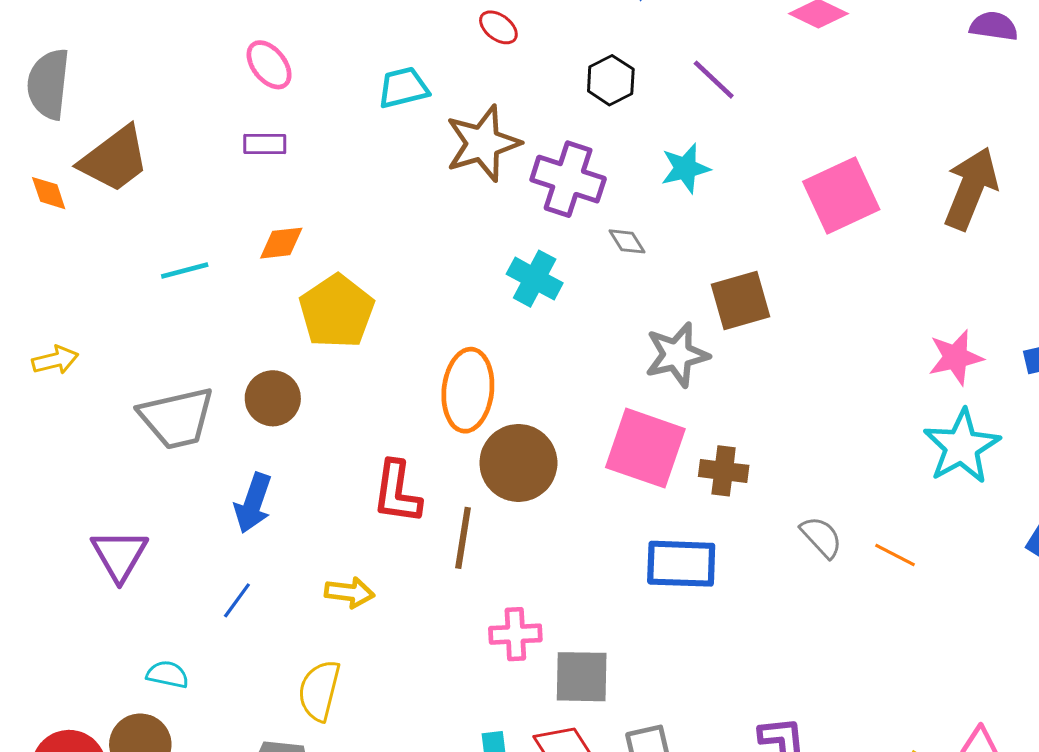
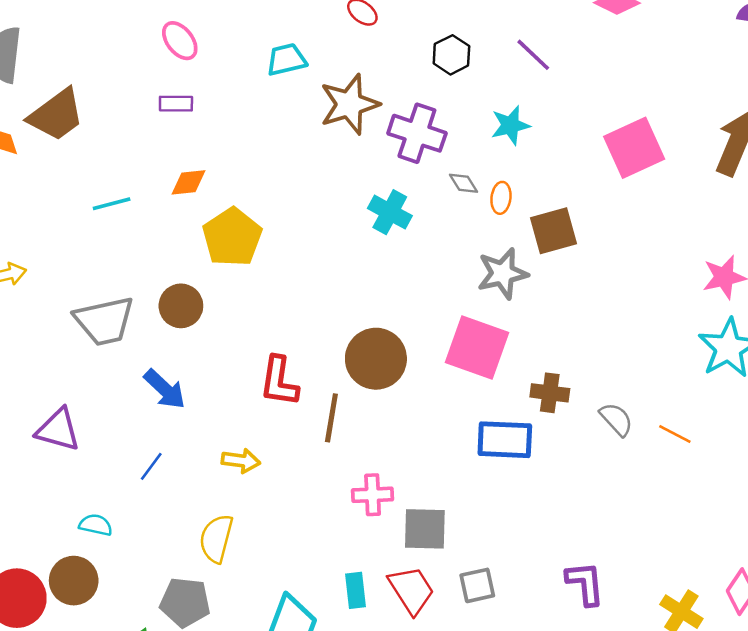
orange ellipse: (468, 390) -> (501, 198), moved, size x0.5
brown cross: (724, 471) -> (550, 393), moved
blue arrow: (253, 503) -> (165, 389), turned -66
purple triangle: (119, 555) -> (58, 430), turned -45

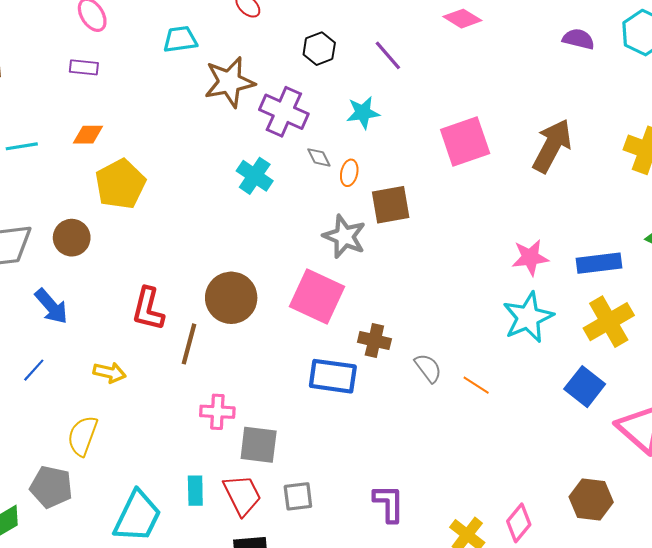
gray star: (503, 274) -> (344, 236), turned 30

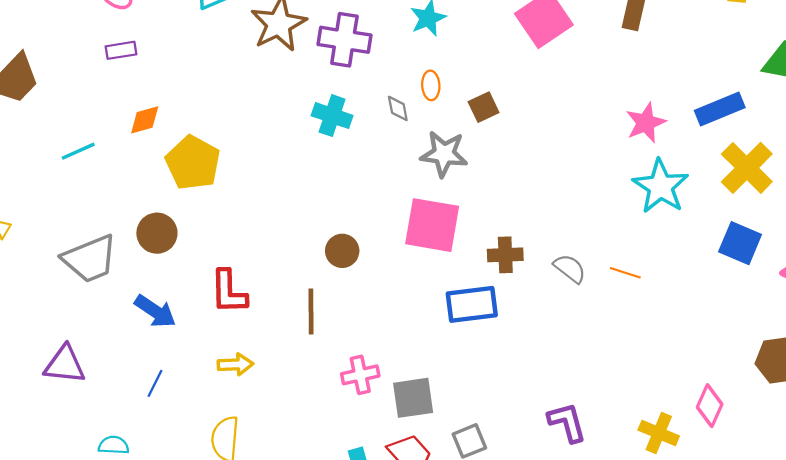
gray diamond: (319, 157) -> (398, 108), moved, turned 30
brown square: (391, 205) -> (484, 107), size x0.7
brown circle: (231, 298) -> (342, 251), size x0.6
red L-shape: (148, 309) -> (229, 292), moved

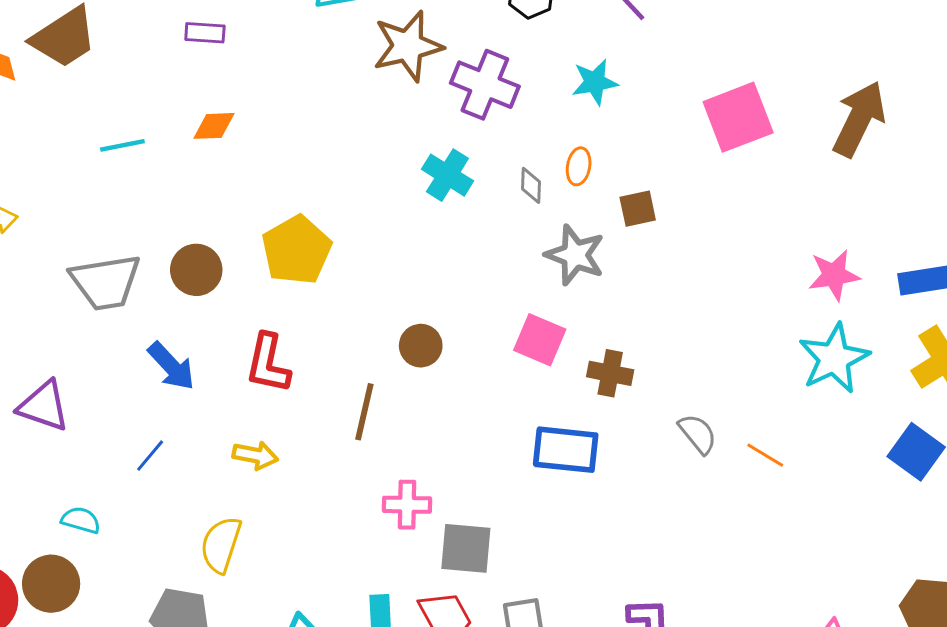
yellow pentagon: (193, 163) -> (297, 250), moved
pink square: (432, 225) -> (540, 340), size x0.7
brown cross: (505, 255) -> (610, 373), moved

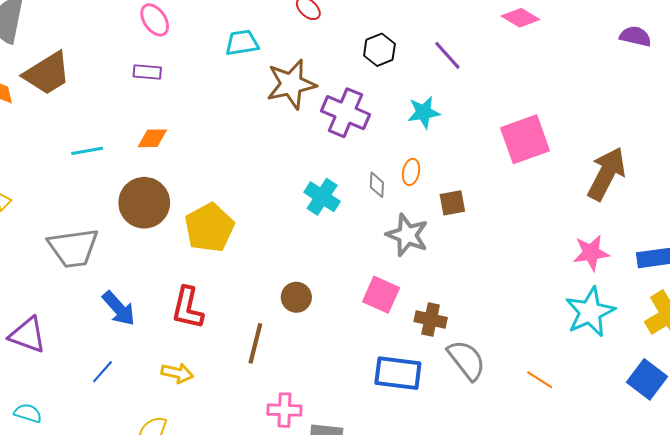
brown arrow: (859, 119) -> (606, 174), moved
cyan cross: (447, 175) -> (322, 197), moved
brown circle: (196, 270) -> (144, 203), moved, size x1.4
gray semicircle: (698, 434) -> (466, 360), moved, size x1.4
cyan semicircle: (81, 520) -> (28, 413), moved

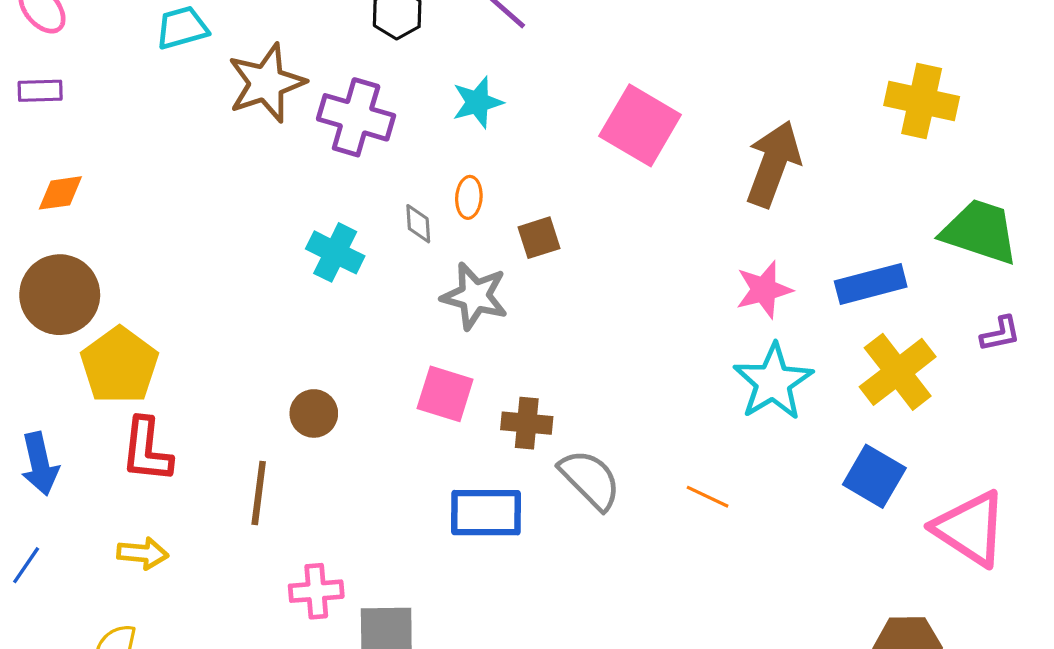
pink square: (525, 139) -> (640, 125), turned -33
yellow pentagon: (209, 228) -> (119, 365), moved
blue arrow: (119, 308) -> (40, 464), turned 36

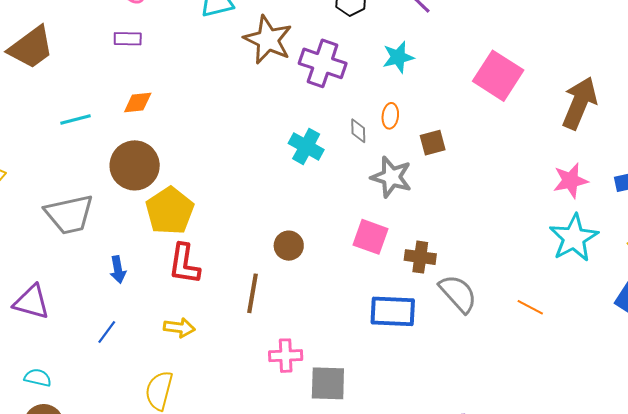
brown star: (266, 83) -> (268, 40), turned -30
blue arrow: (40, 464) -> (118, 270), size x0.7

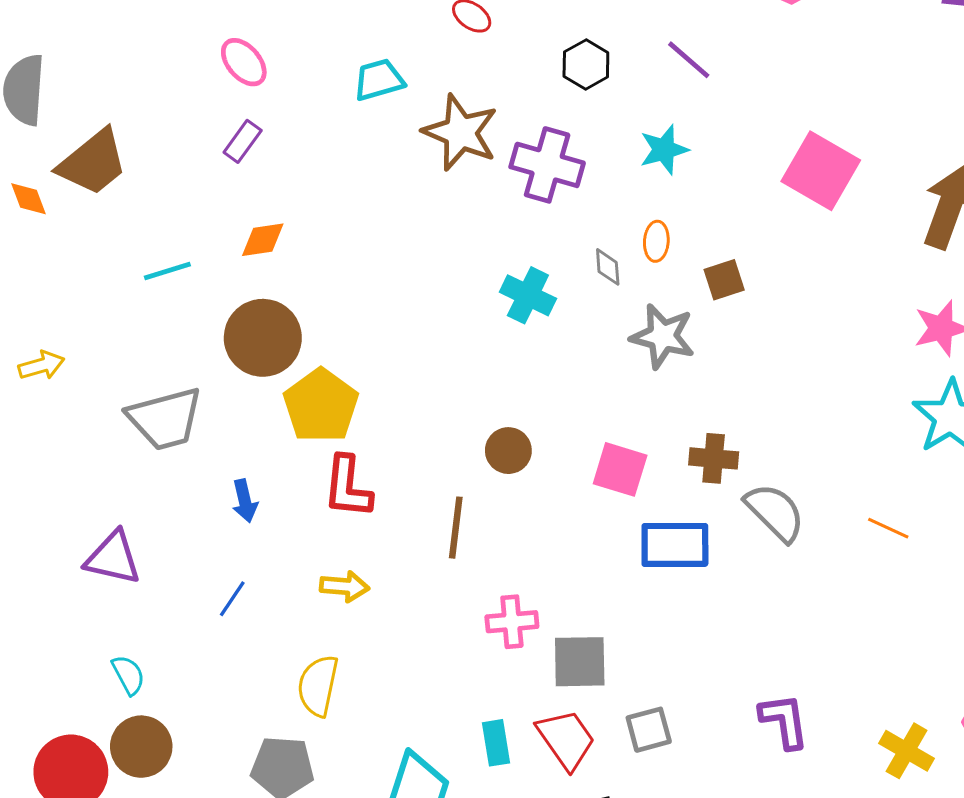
purple rectangle: (128, 39) -> (243, 141), turned -52
pink square: (370, 237) -> (620, 469), moved
cyan semicircle: (38, 378) -> (128, 675), turned 52

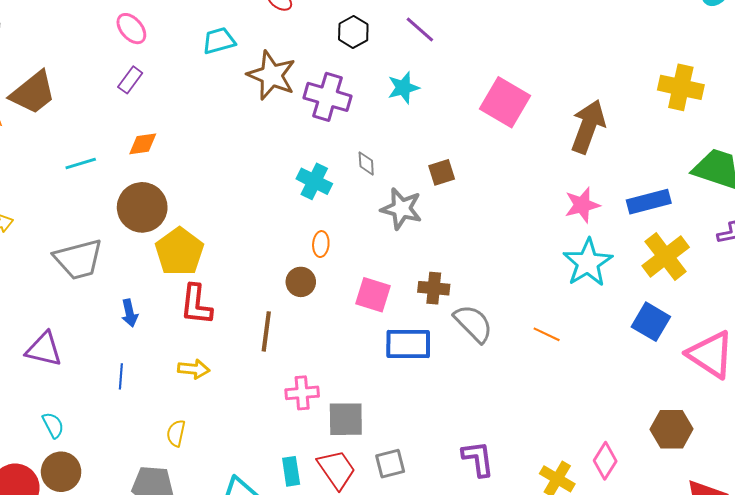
orange ellipse: (656, 241) -> (321, 244), moved
blue line: (232, 599) -> (121, 376), turned -30
yellow semicircle: (318, 686) -> (176, 433), size x0.7

